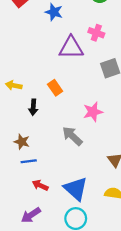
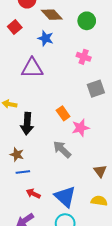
purple triangle: (71, 48) -> (32, 68), moved
orange rectangle: (55, 88) -> (63, 113), moved
black arrow: (33, 107) -> (27, 124), size x1.5

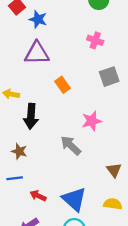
blue star: (46, 38) -> (38, 19), moved
orange rectangle: (63, 113) -> (63, 85), moved
blue line: (23, 172) -> (15, 178), moved

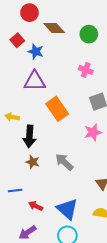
orange rectangle: (63, 85) -> (57, 109), size x1.6
pink star: (92, 121) -> (93, 132), moved
brown star: (19, 151) -> (33, 162), moved

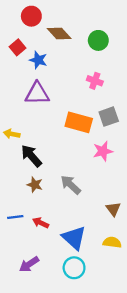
orange rectangle: (57, 109) -> (79, 122), moved, turned -40
black arrow: (30, 136) -> (31, 156), turned 135
red arrow: (36, 206) -> (41, 223), moved

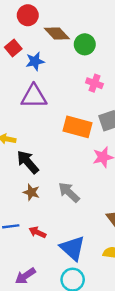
green circle: (98, 40) -> (85, 44), moved
blue star: (38, 60) -> (35, 61), turned -30

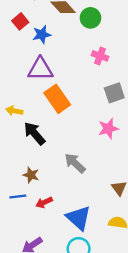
orange rectangle: (77, 127) -> (57, 99), moved, turned 40
brown star: (31, 192) -> (31, 175), moved
red arrow: (37, 232) -> (44, 202), turned -49

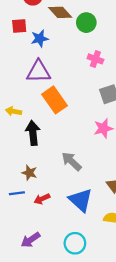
red square: (20, 21) -> (19, 26), turned 35
black arrow: (35, 133) -> (33, 133), turned 35
blue triangle: (79, 218) -> (81, 200), moved

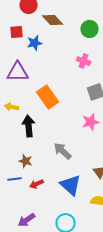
green circle: (86, 23) -> (90, 29), moved
purple triangle: (39, 71) -> (18, 72), moved

